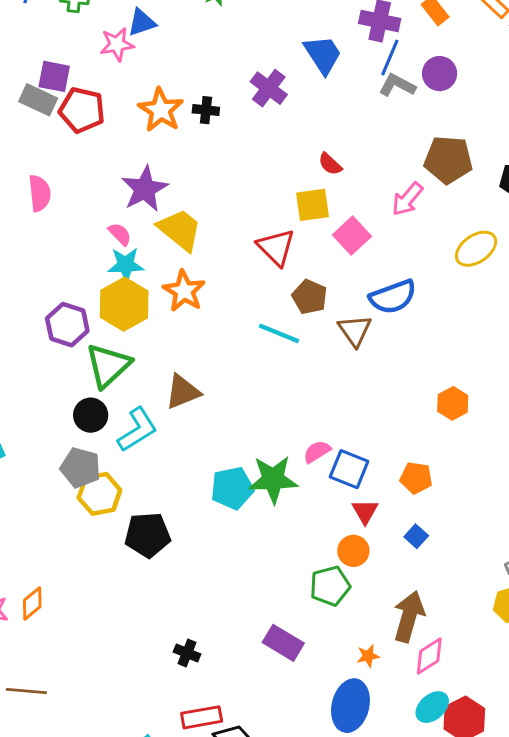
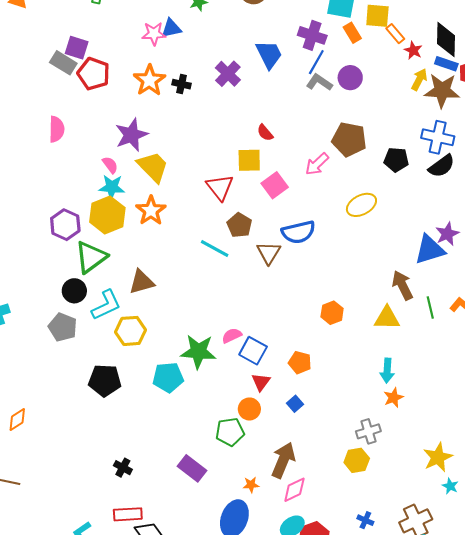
blue triangle: (142, 22) -> (171, 28), moved
pink star: (117, 44) -> (154, 34), moved
cyan pentagon: (232, 488) -> (168, 377), moved
yellow hexagon: (99, 494) -> (130, 331), moved

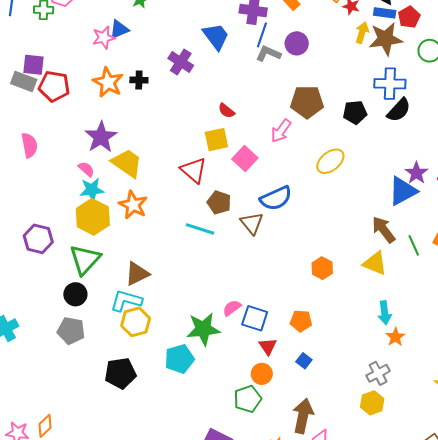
purple hexagon: (65, 225) -> (38, 239), moved
cyan L-shape: (106, 305) -> (126, 301), moved, turned -128
yellow triangle: (387, 318) -> (375, 263), turned 32

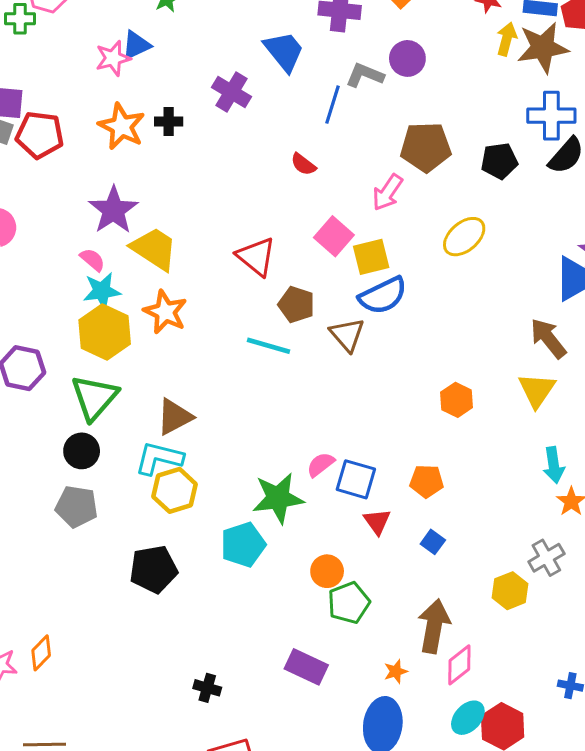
blue line: (262, 35) -> (332, 105), moved
yellow square: (216, 140) -> (371, 257), moved
yellow triangle: (375, 263) -> (537, 390), turned 44
orange circle: (262, 374) -> (327, 571), moved
yellow hexagon: (372, 403) -> (510, 591), moved

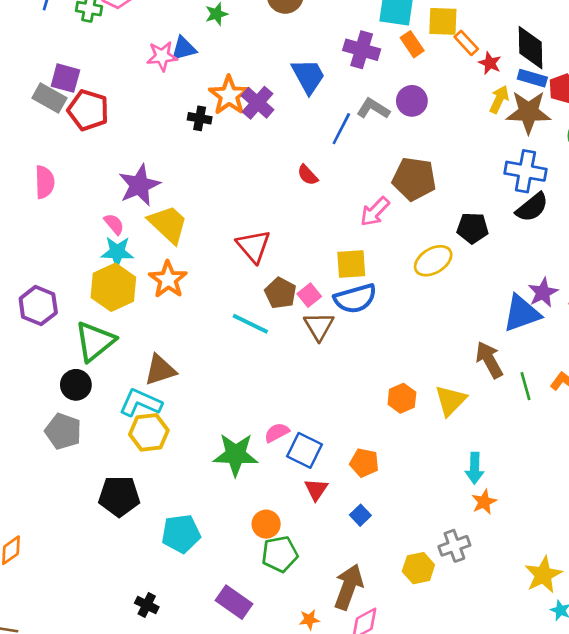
orange star: (122, 126) -> (229, 95), moved
black pentagon: (499, 161) -> (472, 228), moved
pink square: (334, 236) -> (309, 295), moved, size x0.7
yellow triangle: (537, 390) -> (451, 400), moved
cyan pentagon: (243, 545) -> (181, 534), moved

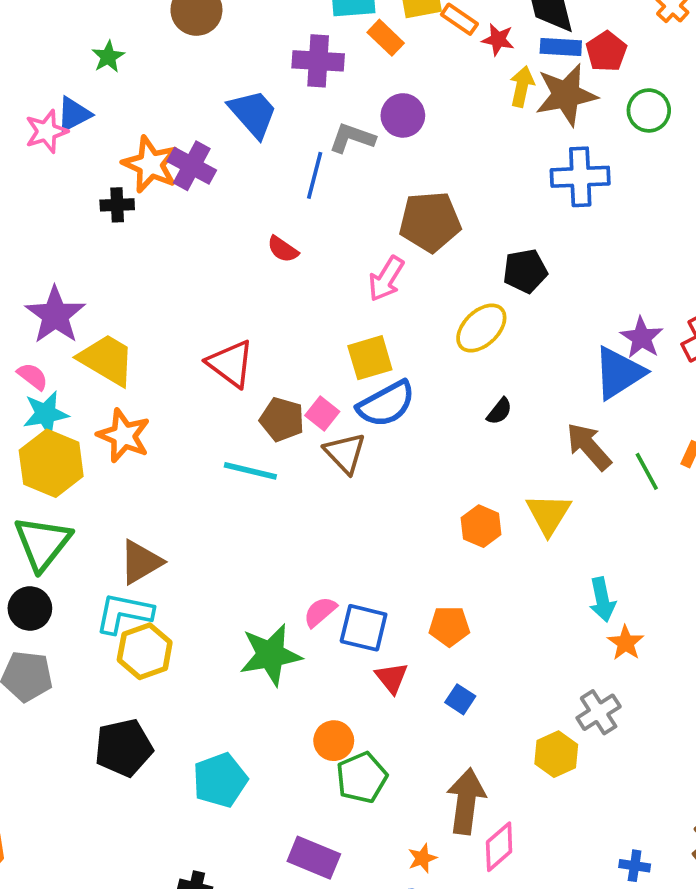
black semicircle: (532, 207) -> (499, 411), moved, size x0.6

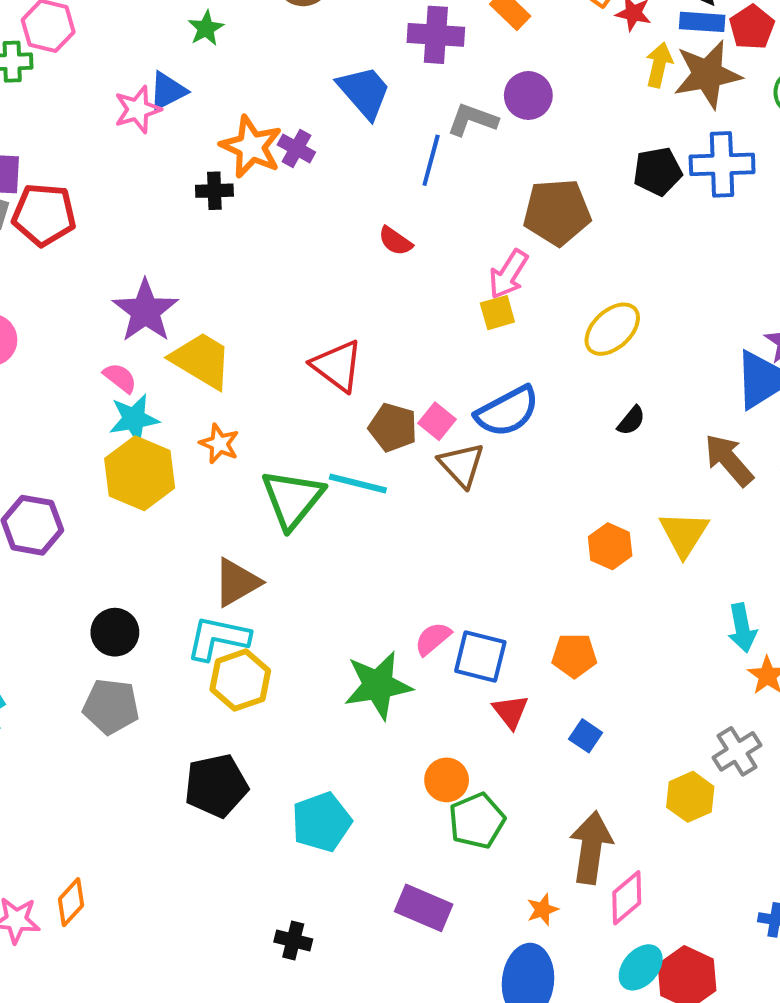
purple cross: (192, 166) -> (296, 149), size x0.7
black pentagon: (525, 271) -> (658, 171), moved
yellow square: (370, 358) -> (497, 313), moved, size x0.7
orange star: (124, 436) -> (219, 444), size x0.7
green triangle: (43, 543) -> (292, 499), moved

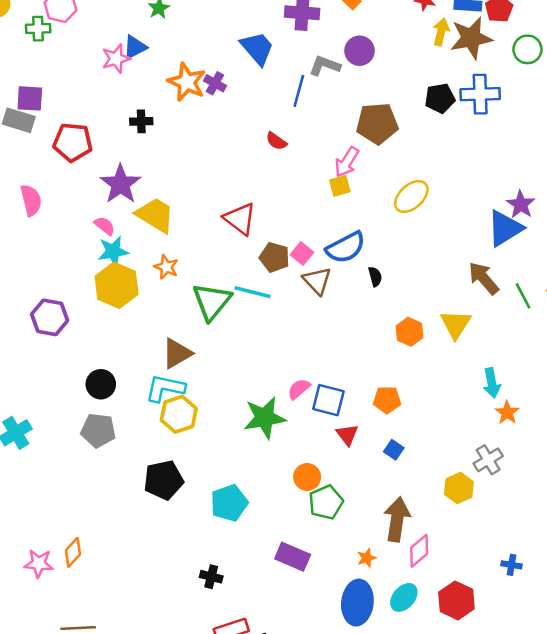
black cross: (214, 191) -> (141, 121), moved
red pentagon: (44, 215) -> (73, 142), moved
black semicircle: (631, 421) -> (375, 277), moved, turned -54
cyan ellipse: (641, 967) -> (404, 597), moved

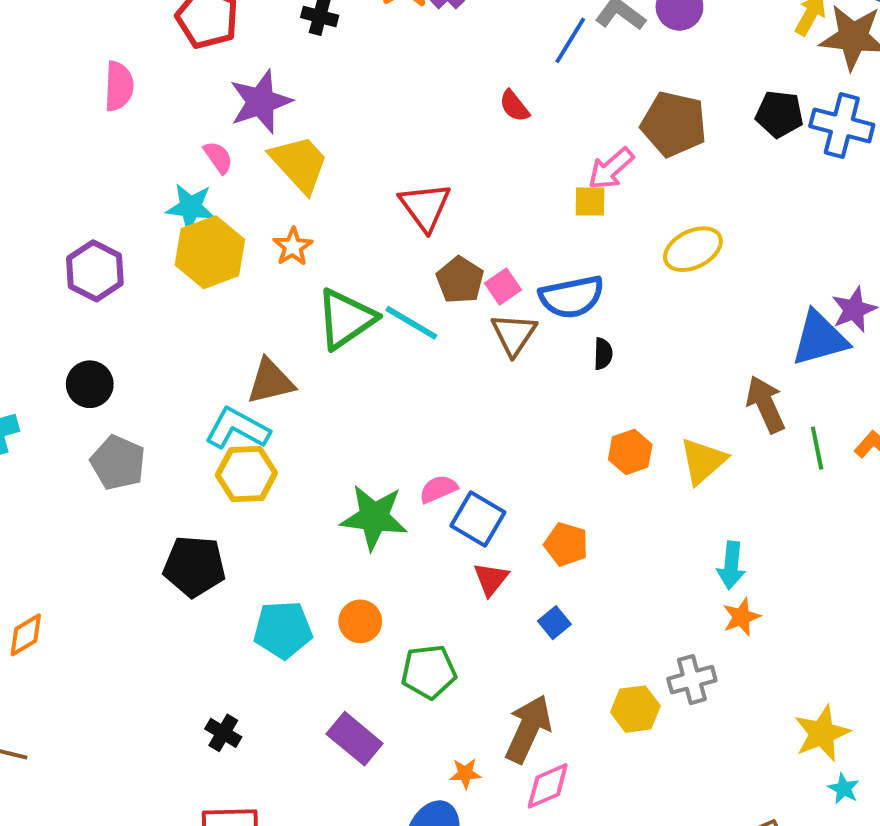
cyan star: (113, 251) -> (191, 207), moved
black circle: (101, 384) -> (90, 384), moved
orange circle: (307, 477) -> (360, 621), moved

